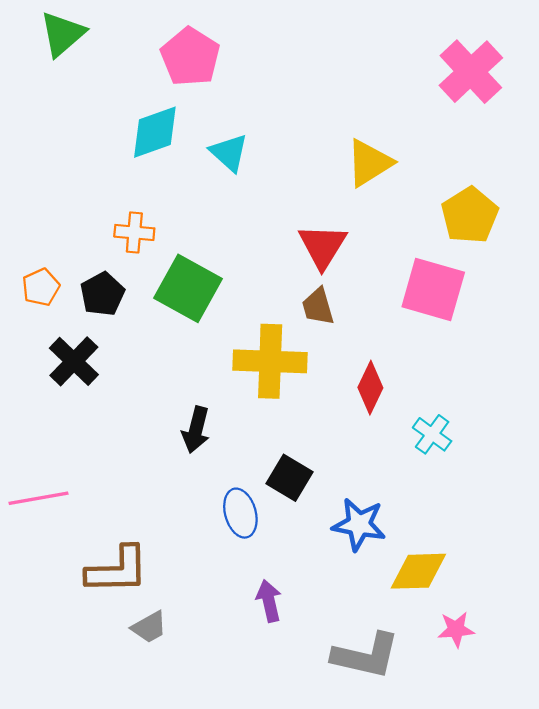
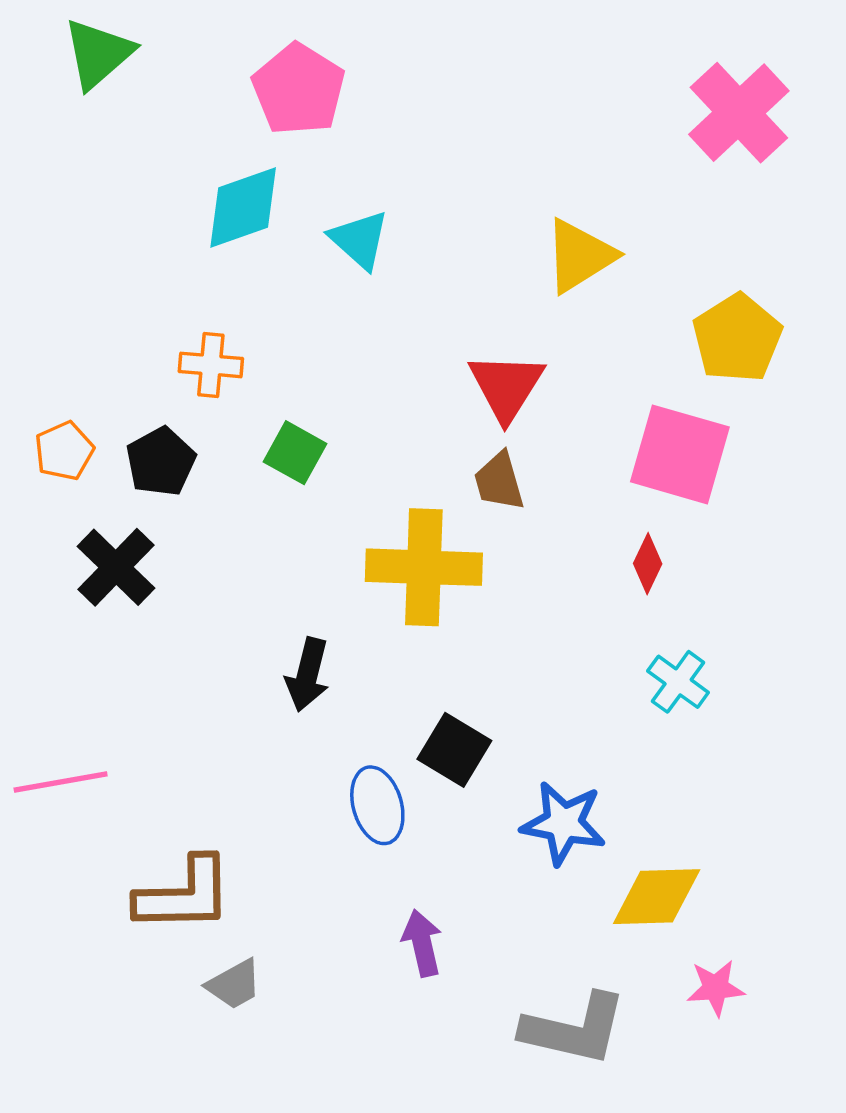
green square: (188, 288) -> (295, 453), size x0.6
red diamond: (370, 388) -> (648, 564), moved, size x0.7

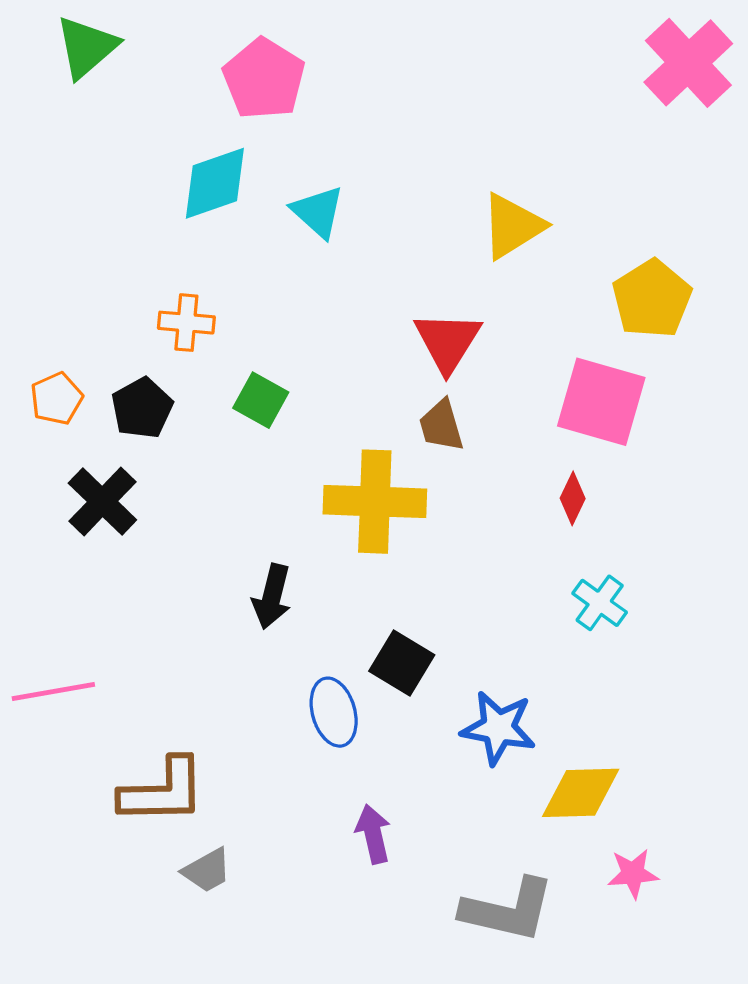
pink cross: (739, 113) -> (688, 63), moved

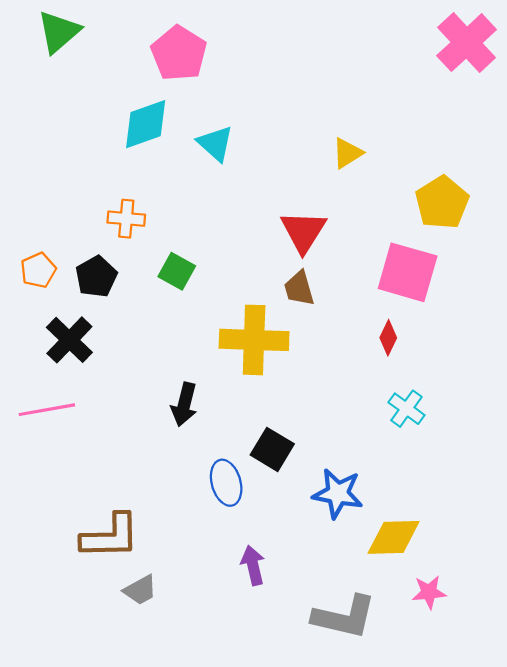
yellow triangle: (513, 226) -> (347, 153), size x0.7
pink line: (53, 692) -> (47, 410), moved

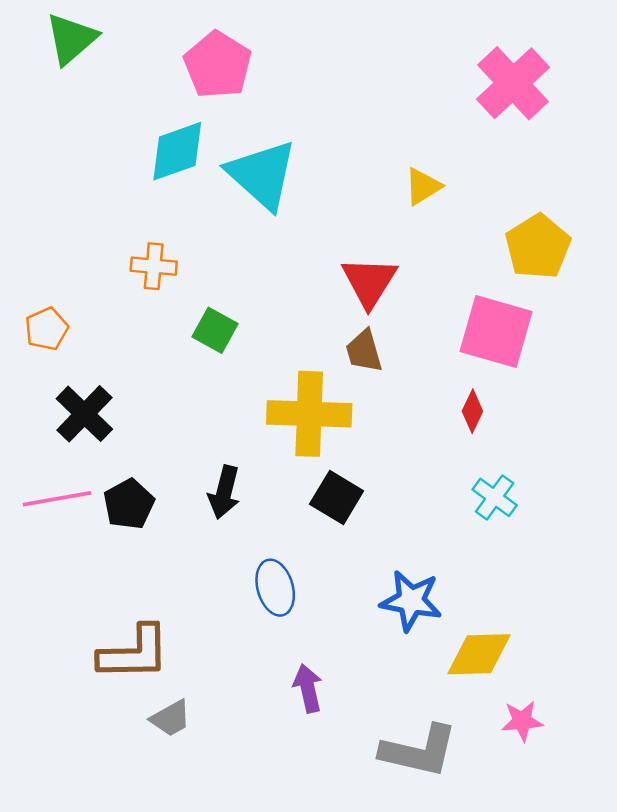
pink cross: (467, 43) -> (513, 83), moved
cyan triangle: (215, 143) -> (262, 175), size x1.6
black pentagon: (96, 277) -> (129, 504), moved
black square: (272, 449) -> (337, 497), moved

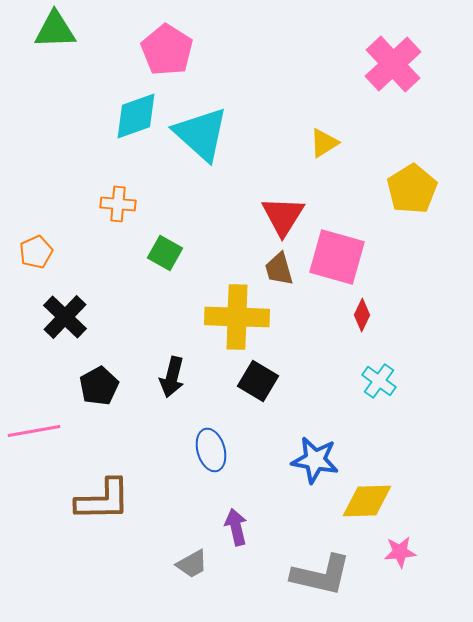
green triangle: (71, 39) -> (55, 30), turned 39
pink square: (496, 332) -> (337, 257), moved
pink line: (57, 499) -> (34, 431), moved
gray trapezoid: (171, 718) -> (192, 564), moved

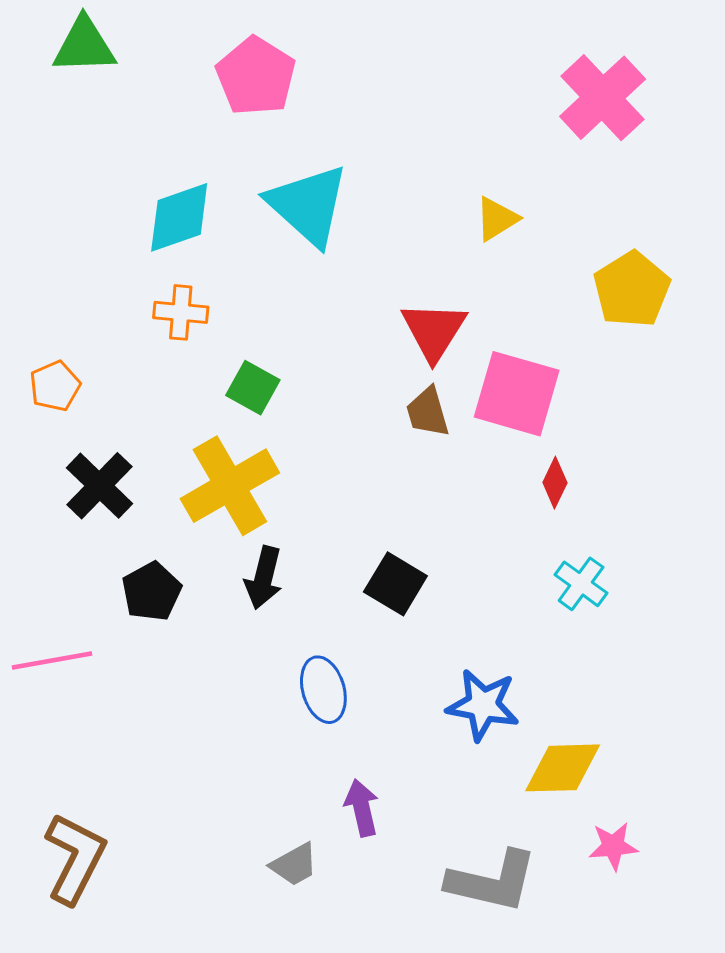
cyan diamond: (136, 116) -> (179, 217), moved
yellow cross: (237, 317) -> (230, 486), moved, turned -32
brown L-shape: (103, 500) -> (75, 858), moved, turned -62

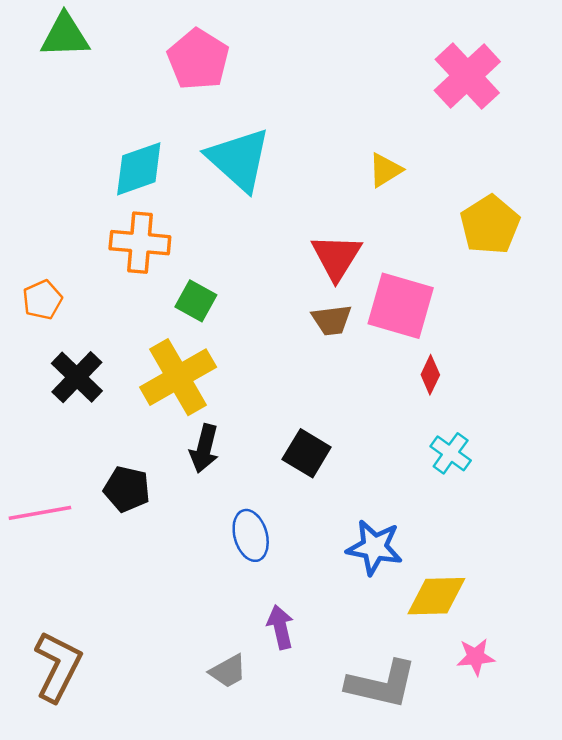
orange cross: (181, 312) -> (140, 243), size x1.4
brown trapezoid: (428, 412) -> (332, 320), turned -81
black pentagon: (152, 592) -> (127, 489), moved, turned -30

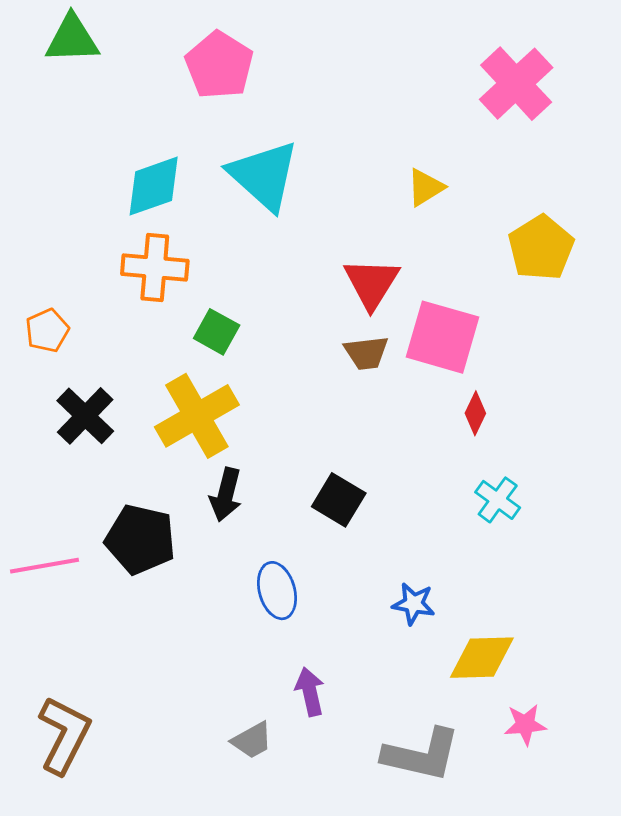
black pentagon: (127, 489) -> (140, 539), size x1.4
blue star: (374, 547) -> (414, 604), size x0.7

